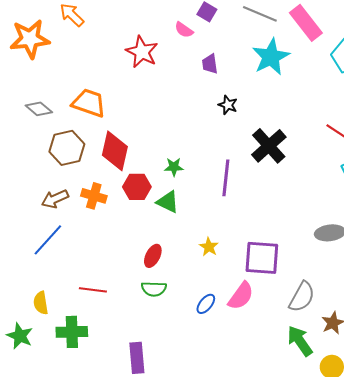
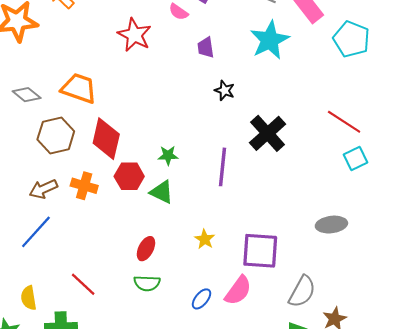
red line: (93, 290) -> (83, 284), turned 36

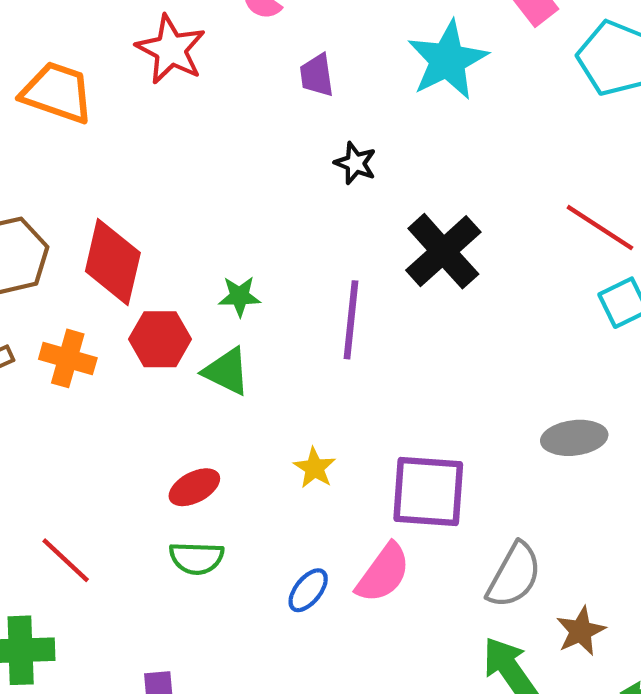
orange trapezoid: (79, 88) -> (57, 92), moved
red ellipse: (146, 249) -> (194, 487), turned 35

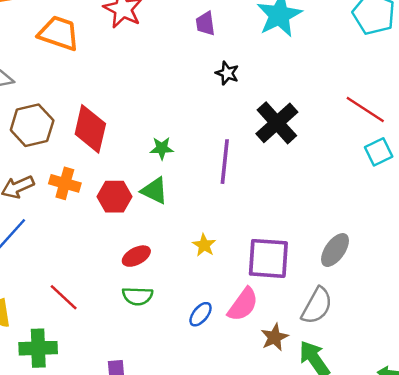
red hexagon: (160, 339) -> (115, 197), moved
gray ellipse: (574, 438) -> (335, 250), moved, turned -48
brown star: (581, 631) -> (274, 337), moved

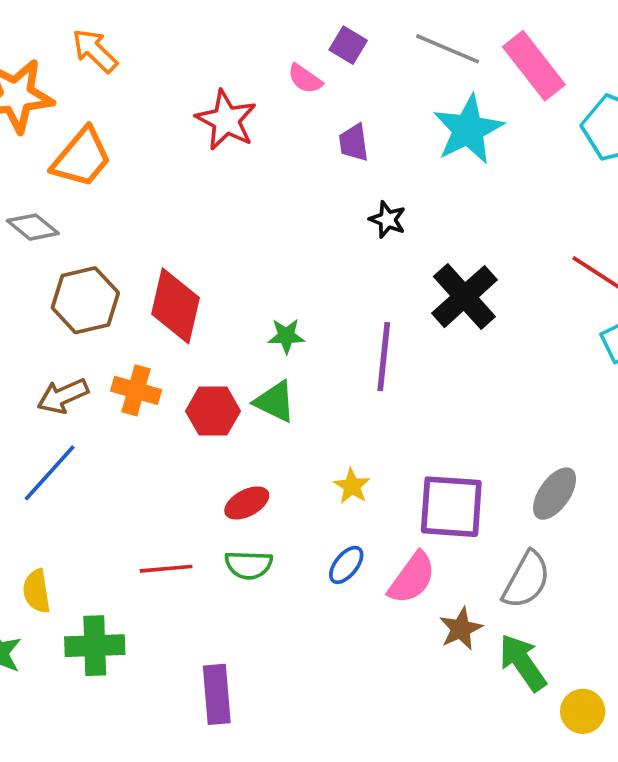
orange trapezoid: (59, 33) -> (82, 158), moved, turned 111
red line: (64, 297) -> (166, 569), moved, turned -48
blue ellipse: (201, 314) -> (346, 565), moved

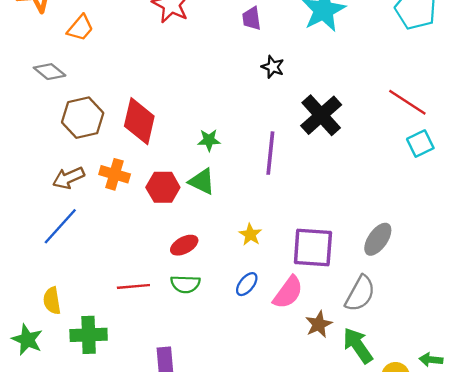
orange trapezoid: (82, 158) -> (80, 28), size x0.7

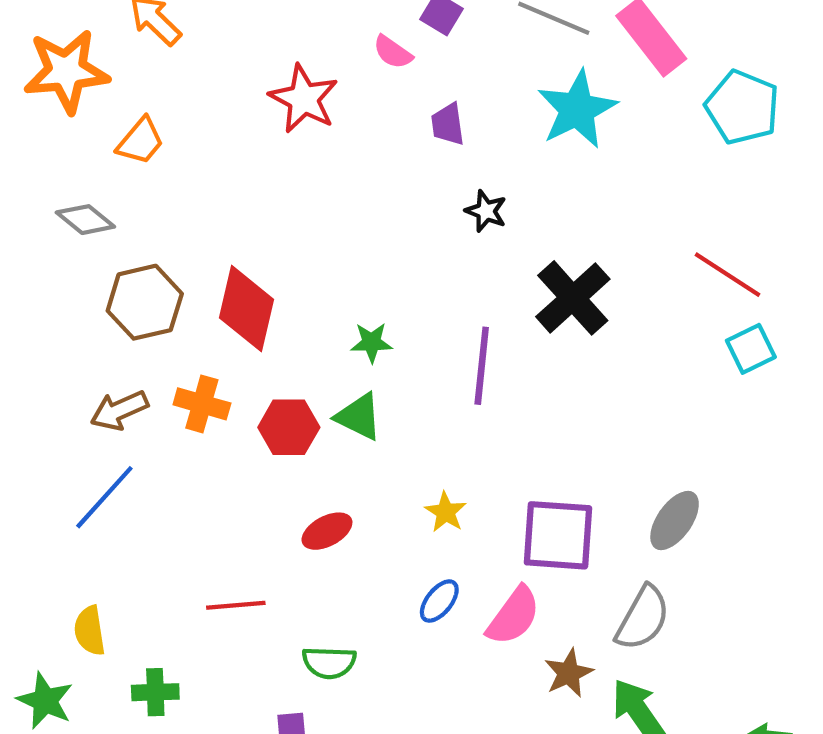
green semicircle: (185, 284) -> (329, 662), moved
green cross: (89, 335) -> (155, 692), size x0.7

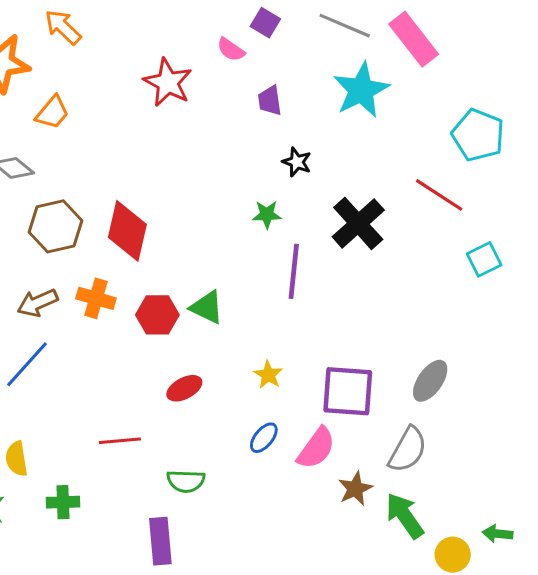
cyan pentagon: (742, 107) -> (478, 135), moved
red line: (728, 275) -> (439, 195), moved
green star: (371, 342) -> (267, 214), moved

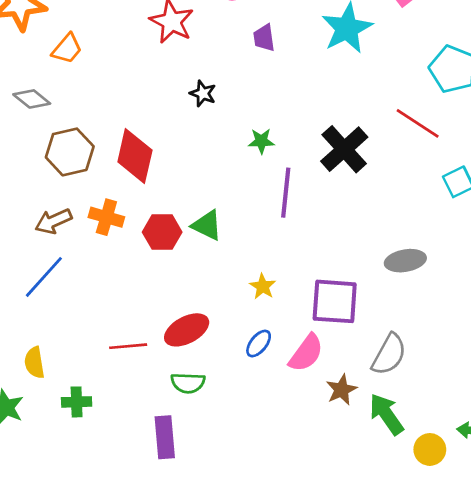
black star: (297, 162) -> (203, 94), moved
gray ellipse: (430, 381) -> (405, 261), moved, turned 45
red ellipse: (184, 388) -> (187, 330), moved, size x1.4

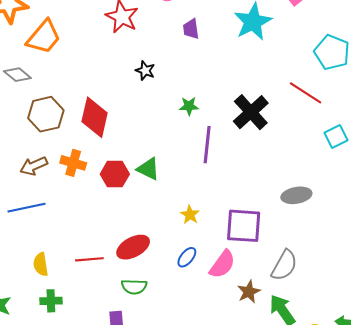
orange trapezoid: (67, 49) -> (44, 37), size x1.5
blue line: (44, 277) -> (27, 208), turned 36
yellow semicircle: (34, 363) -> (41, 264), moved

